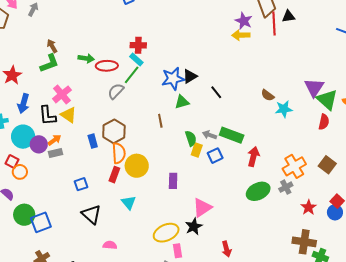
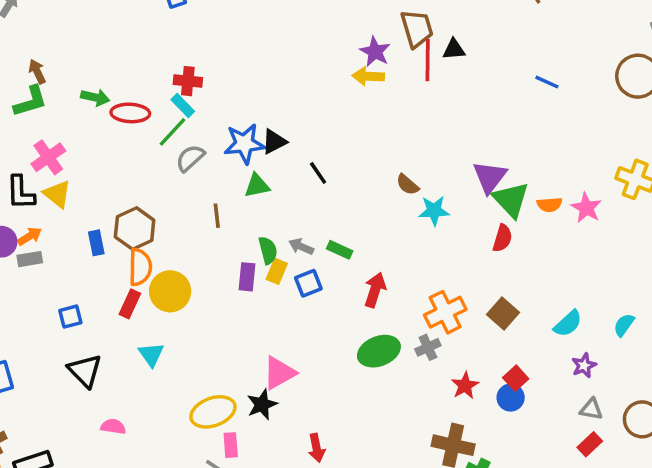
gray semicircle: (116, 91) -> (190, 158), moved
green rectangle: (232, 135) -> (340, 250), size x0.6
purple rectangle: (173, 181) -> (247, 277), moved

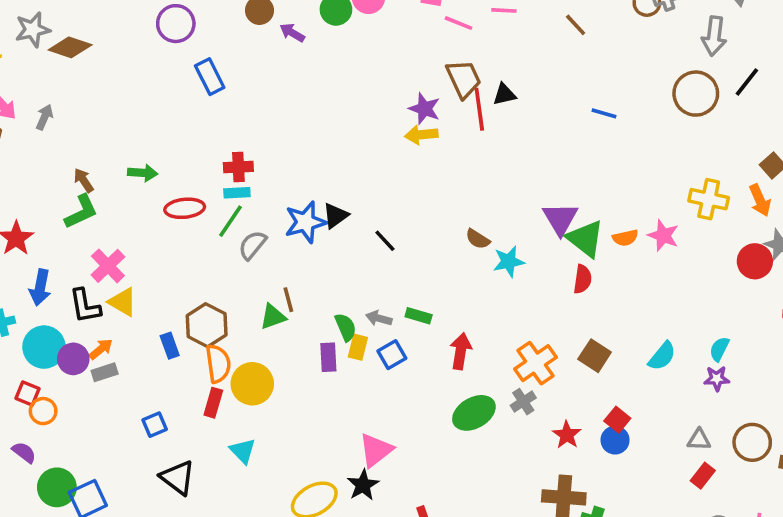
green arrow: (95, 97) -> (143, 173), moved
cyan rectangle: (183, 106) -> (237, 193), turned -40
green triangle: (257, 186) -> (273, 317), moved
purple star: (584, 365) -> (717, 379), moved, turned 30

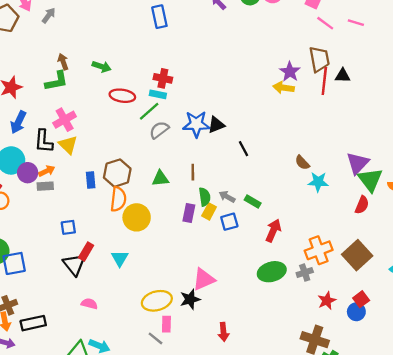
brown line: (288, 300) -> (193, 172), moved
brown square: (595, 356) -> (357, 255), size x1.4
red rectangle: (213, 403) -> (86, 251), moved

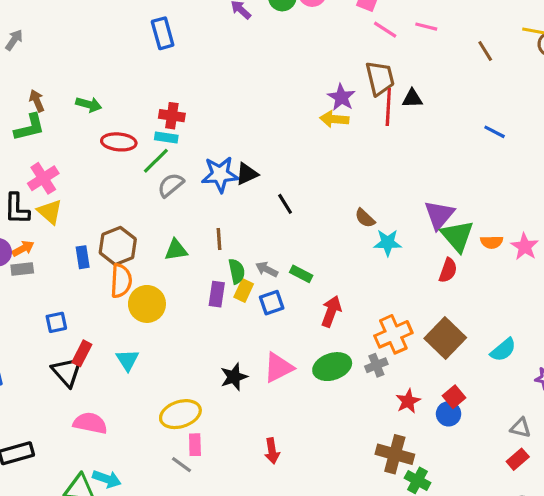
pink triangle: (204, 279) -> (278, 368), moved
black star: (190, 299) -> (234, 377), moved
pink semicircle: (89, 304) -> (90, 423), size x1.5

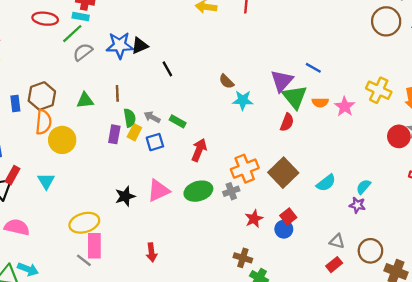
blue line: (495, 132) -> (313, 68), moved
pink rectangle: (195, 445) -> (94, 246), size x1.5
brown cross: (395, 454) -> (243, 258), size x0.7

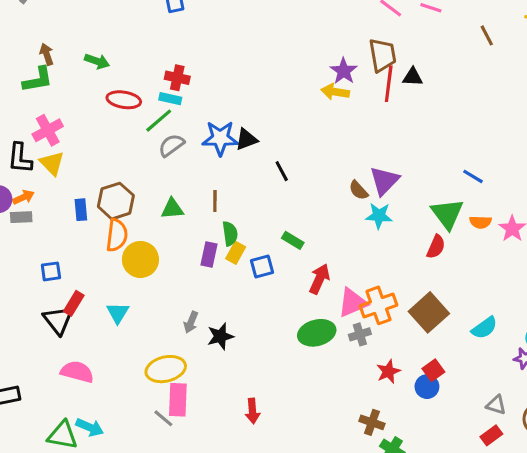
purple triangle: (282, 81) -> (384, 181), moved
gray arrow: (152, 117) -> (191, 322), moved, turned -98
pink triangle: (158, 191) -> (352, 303), moved

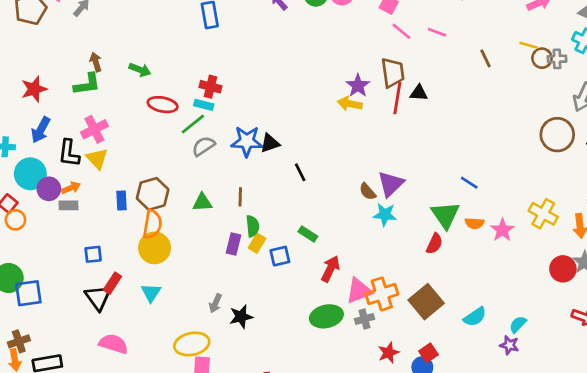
yellow circle: (140, 259) -> (155, 248), moved

